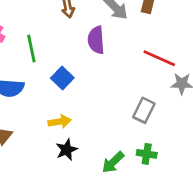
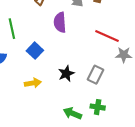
black star: (67, 150) -> (66, 74), moved
green arrow: (113, 162) -> (72, 113), turned 66

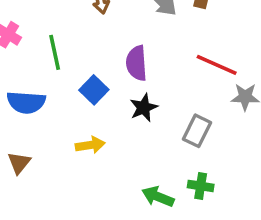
purple semicircle: (60, 22) -> (137, 63), moved
black star: (66, 74) -> (144, 108), moved

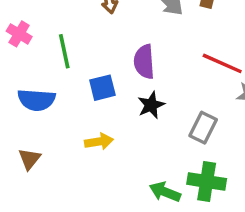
blue square: (94, 90) -> (102, 88), turned 32
green cross: (201, 186) -> (207, 181), size x1.5

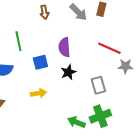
gray rectangle: (203, 128) -> (98, 85), turned -42
green cross: (207, 181) -> (100, 116), turned -30

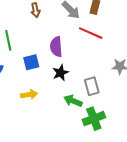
red line: (109, 48) -> (91, 33), moved
green arrow: (76, 122) -> (73, 101), moved

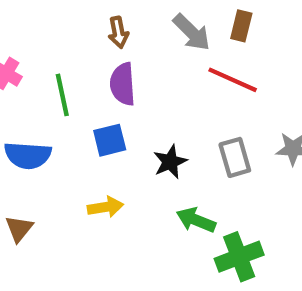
purple semicircle: (56, 47) -> (123, 84), moved
gray rectangle: (92, 86) -> (235, 157), moved

